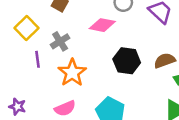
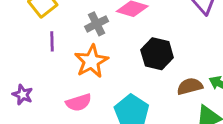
gray cross: (60, 41) -> (97, 24), moved
brown semicircle: (165, 61) -> (190, 86), moved

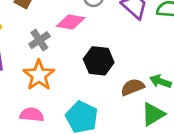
pink semicircle: (79, 102) -> (32, 115), turned -150

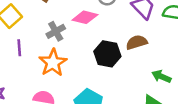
brown semicircle: (133, 87) -> (137, 42), moved

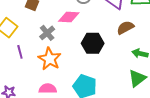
brown semicircle: (137, 42) -> (125, 28), moved

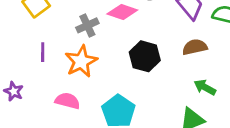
purple line: (20, 52) -> (43, 52), moved

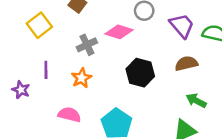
orange star: (81, 61) -> (82, 78), size x0.7
purple star: (14, 91) -> (21, 90), moved

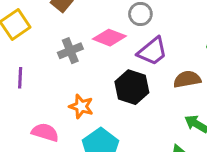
purple trapezoid: (182, 26) -> (152, 51), moved, turned 88
orange star: (82, 78) -> (81, 106), moved, turned -30

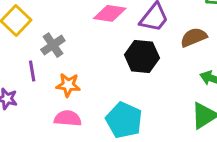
gray cross: (70, 51) -> (53, 45), moved
orange star: (81, 106) -> (68, 85), moved

